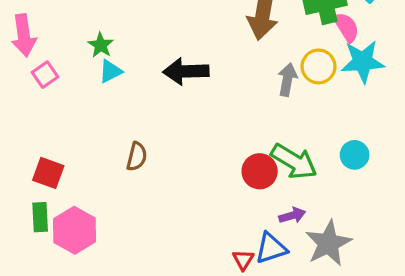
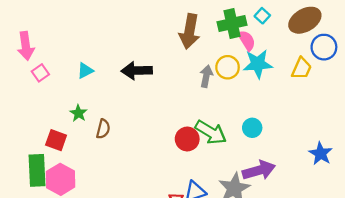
green star: (101, 45) -> (78, 113), moved
red square: (48, 173) -> (56, 140), moved
purple arrow: (292, 215) -> (259, 170), moved, size x1.8
green rectangle: (40, 217) -> (37, 170), size x1.6

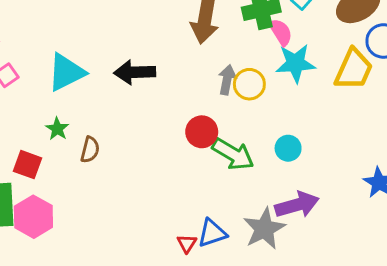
yellow circle: (228, 67) -> (249, 84), moved
yellow trapezoid: (302, 68) -> (354, 69), size x1.4
cyan triangle: (85, 71) -> (66, 72), size x1.8
red circle: (187, 139) -> (202, 132), moved

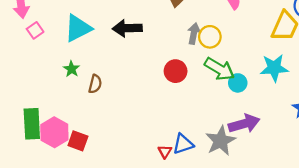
cyan star: (296, 63) -> (274, 68), moved
green arrow: (233, 154) -> (220, 69), moved
red square: (27, 165) -> (78, 141), moved

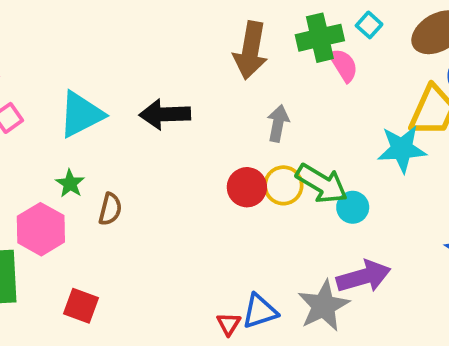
yellow circle: (210, 37) -> (283, 185), moved
cyan star: (274, 68) -> (402, 149), moved
pink hexagon: (54, 132) -> (41, 229), moved

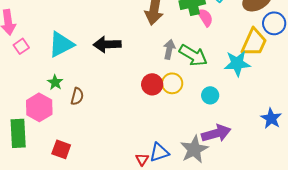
green arrow: (322, 184) -> (193, 55), moved

